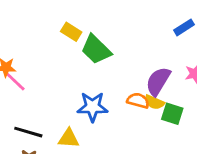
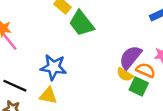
orange semicircle: (138, 101) -> (146, 70), moved
blue star: (93, 107) -> (53, 67), moved

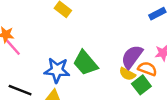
green trapezoid: (81, 23) -> (85, 63), moved
green square: (139, 86) -> (141, 85), turned 30

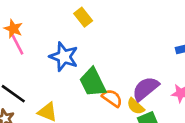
orange semicircle: (147, 69) -> (112, 98), moved
blue star: (57, 70) -> (64, 57), moved

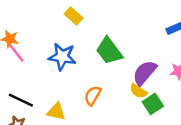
green trapezoid: (93, 82) -> (109, 51), moved
orange semicircle: (112, 98) -> (93, 95), moved, turned -84

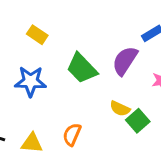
purple semicircle: (145, 73) -> (125, 61), moved
orange semicircle: (93, 95) -> (72, 134), moved

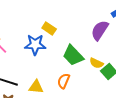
yellow rectangle: (37, 35) -> (49, 28), moved
green trapezoid: (82, 68) -> (73, 55), moved

